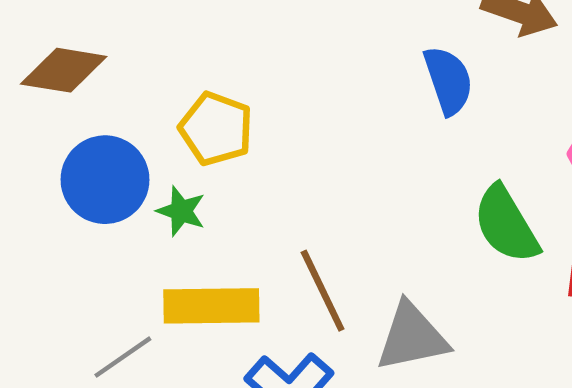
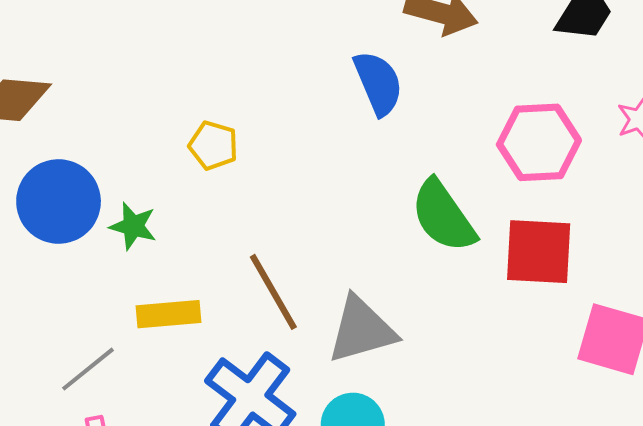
yellow pentagon: (216, 129) -> (213, 145), moved, size x0.7
yellow rectangle: (211, 306) -> (169, 314), size x0.7

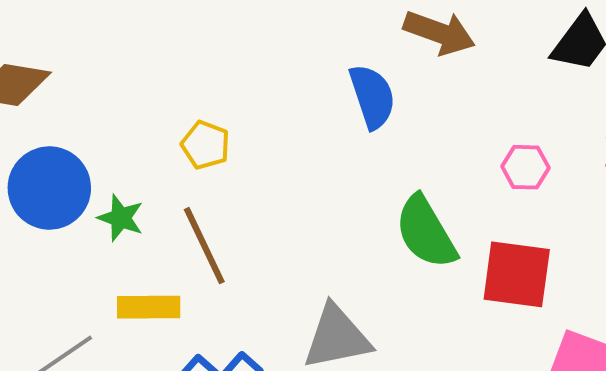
pink hexagon: (539, 142) -> (525, 167), size x0.6
brown line: (273, 292) -> (204, 246), moved

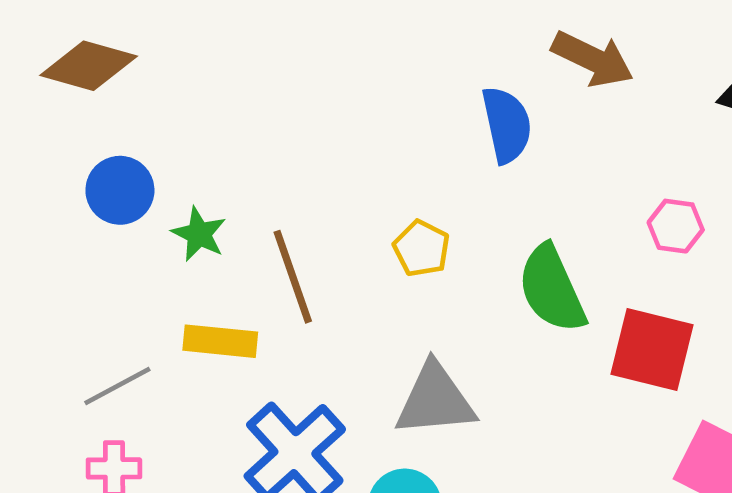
yellow pentagon: (206, 145) -> (422, 248), moved
blue circle: (49, 188) -> (120, 190), size x0.7

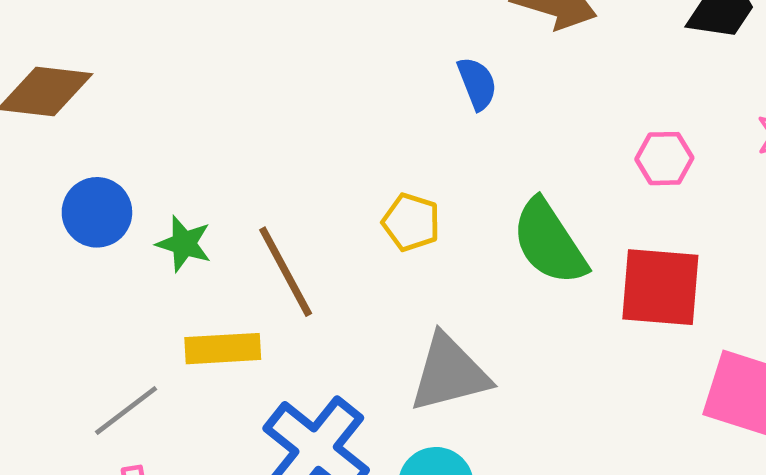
blue semicircle: (507, 125) -> (477, 83), size x0.7

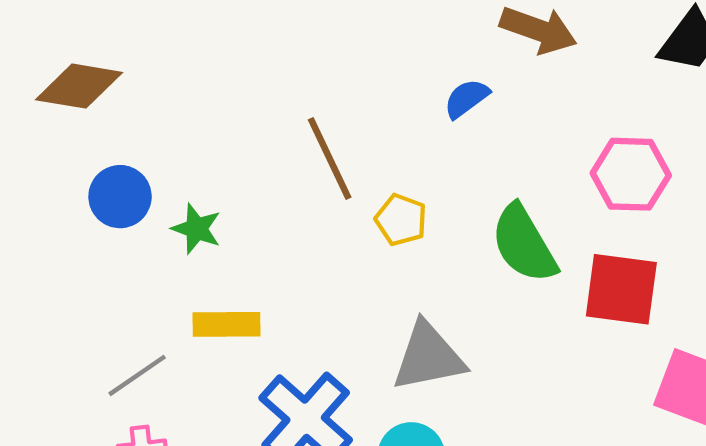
blue semicircle: (477, 83) -> (466, 98), turned -108
pink hexagon: (664, 159) -> (631, 174), size x1.5
brown line: (286, 272) -> (330, 159), moved

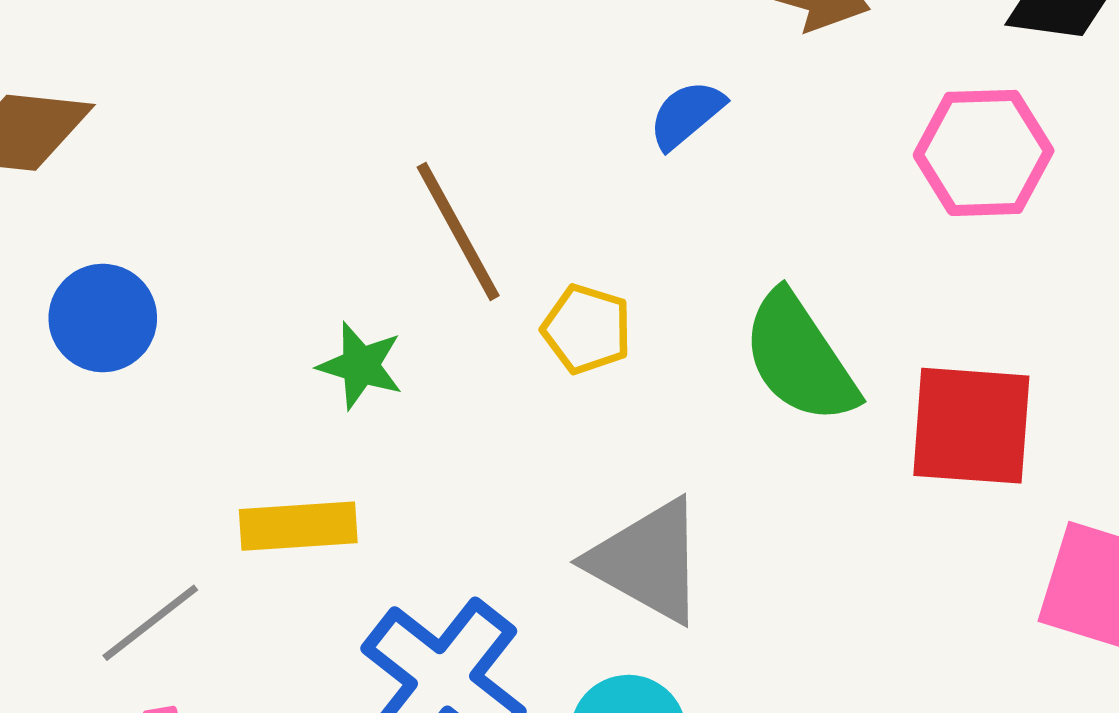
pink hexagon: (631, 174) -> (984, 153), moved
green star: (197, 229) -> (360, 366), moved
gray triangle: (428, 357) -> (648, 561), turned 44

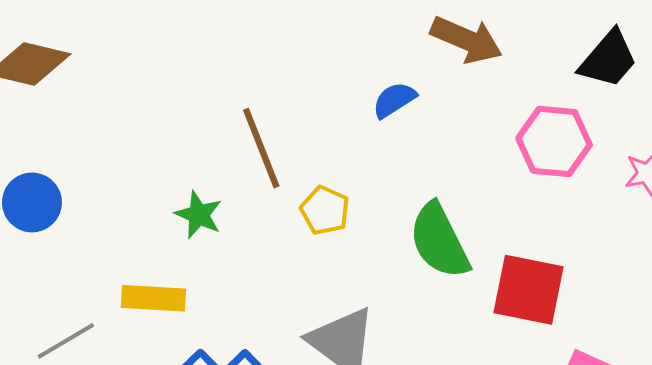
blue circle: (103, 318) -> (32, 202), moved

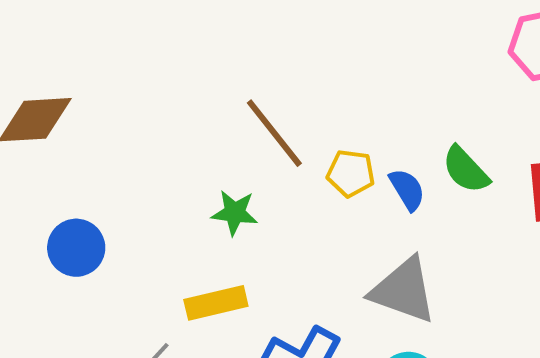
blue semicircle: (394, 100) -> (407, 189), moved, turned 108
green semicircle: (439, 241) -> (466, 170), size x0.7

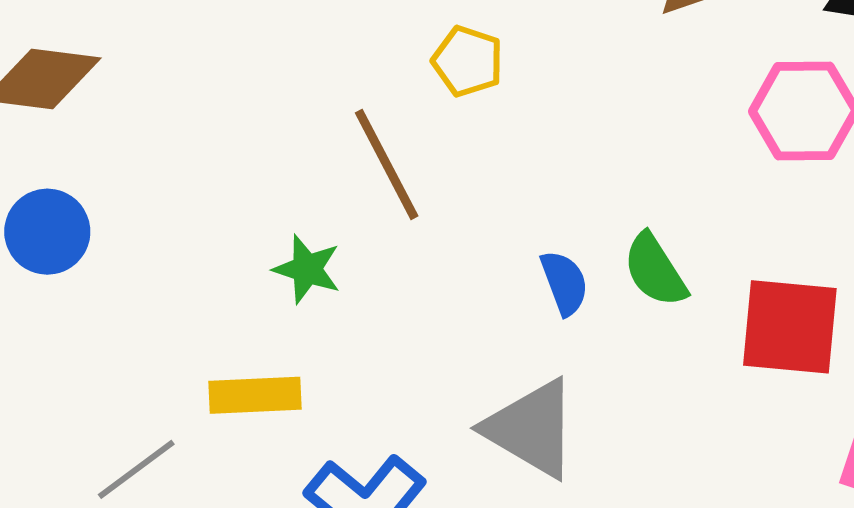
yellow pentagon: (351, 173) -> (468, 61), moved
blue circle: (76, 248) -> (47, 232), moved

